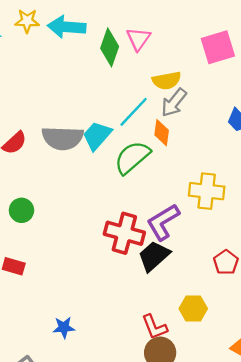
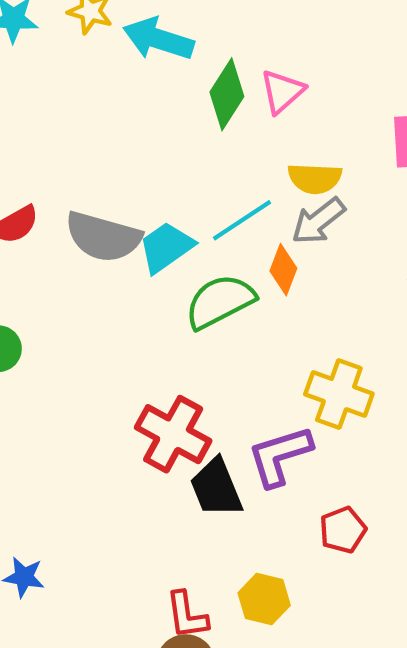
purple L-shape: (163, 222) -> (280, 456), moved
black trapezoid: (154, 256) -> (216, 488), turned -84

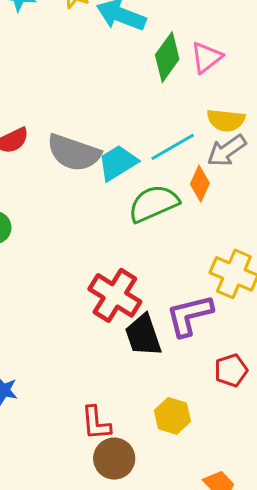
red L-shape: (187, 615) -> (96, 423), moved

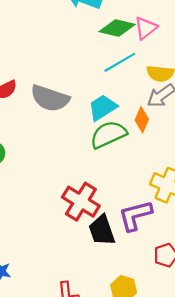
green diamond: (167, 57) -> (117, 28), turned 68
cyan line: (173, 147) -> (120, 62), moved
cyan trapezoid: (118, 163) -> (103, 108), moved

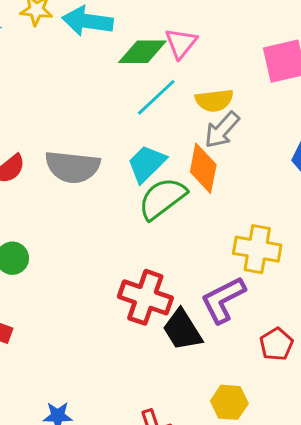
orange diamond: (142, 120) -> (203, 168), size x1.4

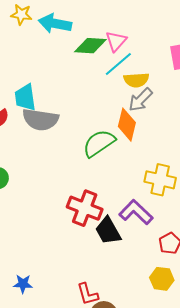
cyan line: (156, 97) -> (118, 64), moved
cyan trapezoid: (147, 164) -> (25, 97), moved, turned -56
purple L-shape: (223, 300) -> (136, 212), turned 68
yellow hexagon: (229, 402) -> (162, 279), moved

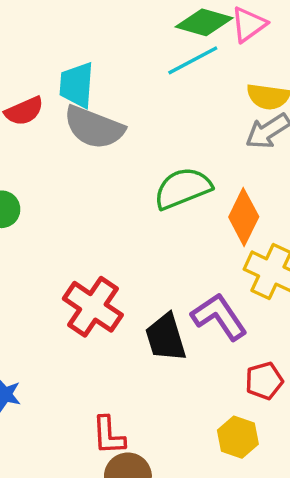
cyan line: (118, 64) -> (193, 60), moved
orange diamond: (127, 125) -> (244, 217), moved
red cross: (85, 208) -> (93, 307), moved

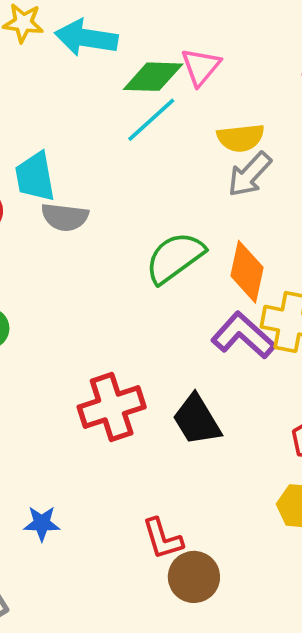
gray semicircle: (94, 127) -> (65, 217), size x0.7
red cross: (93, 307) -> (112, 407), turned -38
purple L-shape: (219, 317) -> (243, 335), moved

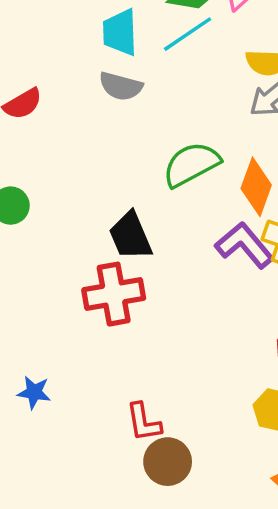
cyan trapezoid: (35, 177) -> (120, 32), moved
gray semicircle: (65, 217) -> (121, 86), moved
black trapezoid: (197, 420) -> (130, 236), moved

